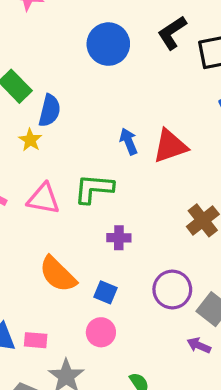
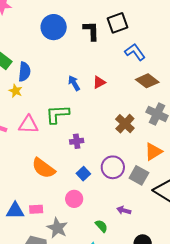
black L-shape: (172, 33) -> (91, 31), moved, turned 130
red triangle: (170, 146) -> (99, 82), size x0.6
blue square: (106, 292) -> (83, 174), moved, turned 32
purple arrow: (199, 345) -> (124, 210), moved

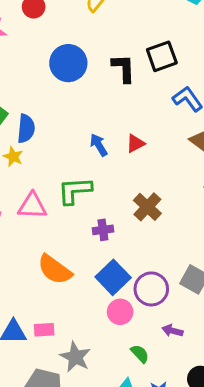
brown cross: (125, 124) -> (147, 207), moved
purple circle: (113, 167) -> (151, 289), moved
blue square: (83, 174) -> (113, 277), size x1.6
pink circle: (74, 199) -> (120, 312), moved

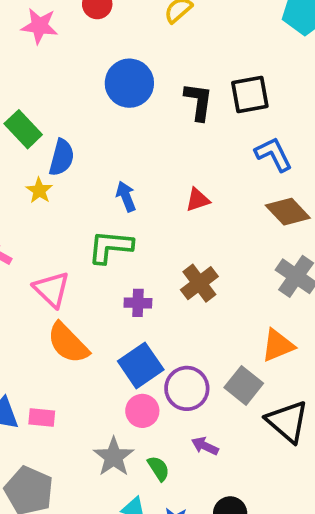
blue arrow: (99, 145) -> (126, 196), moved
pink triangle: (32, 206) -> (52, 289), moved, turned 32
gray star: (75, 357) -> (114, 457), moved

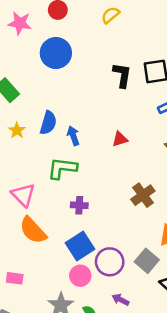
blue circle: (129, 83) -> (56, 53), moved
blue semicircle: (62, 157) -> (48, 123), moved
brown cross: (199, 283) -> (143, 195), moved

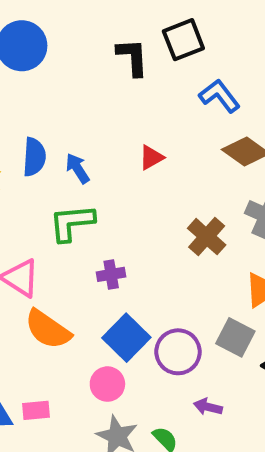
pink circle: (80, 276) -> (107, 384), moved

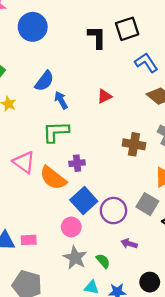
blue semicircle: (34, 157) -> (44, 81), moved, turned 30
brown cross: (207, 237) -> (134, 144), turned -35
orange semicircle: (48, 329) -> (53, 178), moved

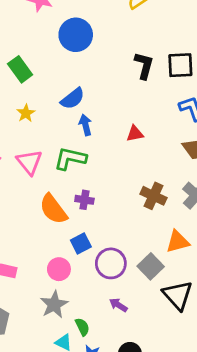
pink triangle: (24, 162) -> (29, 162), moved
blue square: (84, 201) -> (81, 243), size x0.7
green semicircle: (103, 261) -> (82, 327), moved

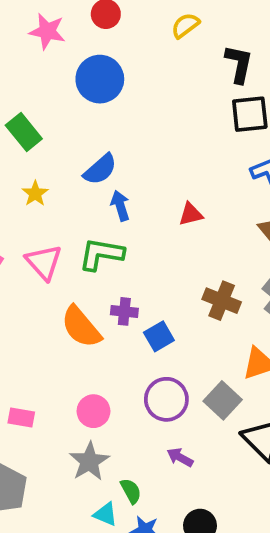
black L-shape: (144, 65) -> (239, 64), moved
blue square: (81, 243) -> (159, 336), moved

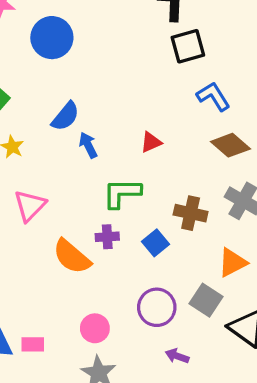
green L-shape: (101, 254) -> (122, 193), moved
pink triangle: (44, 262) -> (30, 206), turned 36
blue square: (159, 336) -> (155, 243), moved

